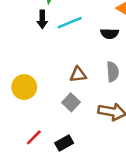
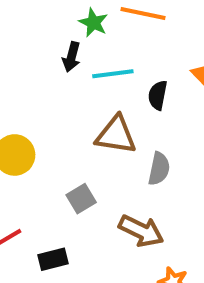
black semicircle: (110, 34) -> (158, 95), moved, turned 84
brown triangle: (78, 74) -> (116, 135), moved, size x1.5

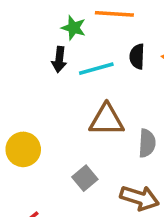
black semicircle: (158, 95) -> (137, 56), moved

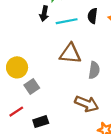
gray square: (85, 178) -> (32, 86), moved

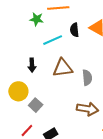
black arrow: (44, 14) -> (32, 65), moved

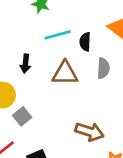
black semicircle: (74, 30) -> (85, 42), moved
gray semicircle: (87, 78) -> (103, 68), moved

